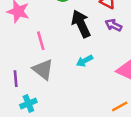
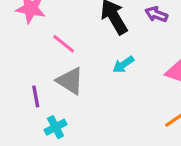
pink line: (41, 41) -> (64, 44), turned -30

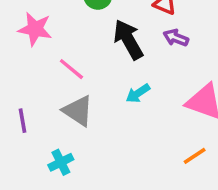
purple line: (36, 96) -> (23, 121), moved

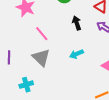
black arrow: (128, 40) -> (77, 23), size x0.6

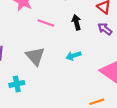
pink line: (42, 34) -> (46, 23), moved, turned -35

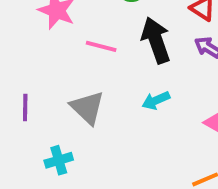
black arrow: (76, 22) -> (156, 40), size x1.6

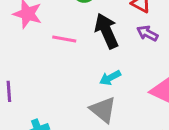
gray triangle: (87, 108) -> (103, 110), moved

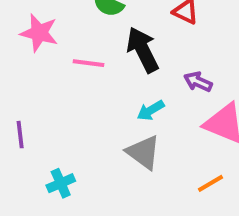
purple arrow: (147, 33) -> (198, 82), moved

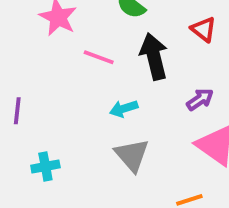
purple arrow: (198, 82) -> (200, 99), turned 108
cyan arrow: (151, 110) -> (124, 109), moved

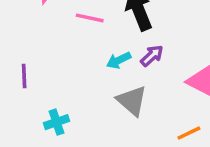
purple arrow: (200, 99) -> (152, 56), moved

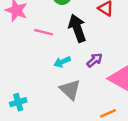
purple arrow: (152, 56) -> (94, 60), moved

